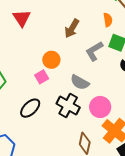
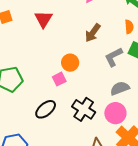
gray semicircle: (80, 82) -> (120, 88), moved, turned 126

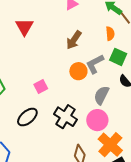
orange circle: (70, 63) -> (78, 71), moved
gray semicircle: (120, 88) -> (101, 95), turned -42

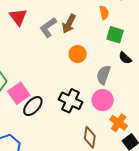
gray L-shape: (95, 64) -> (48, 27), moved
pink square: (41, 87) -> (19, 93), moved, size x1.5
orange cross: (110, 145) -> (119, 123), size x0.7

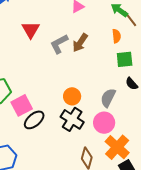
green square: (115, 35) -> (125, 59), turned -30
orange circle: (78, 54) -> (72, 96), moved
orange cross: (119, 123) -> (117, 147), size x1.4

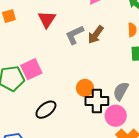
pink square: (22, 105) -> (31, 69), moved
black cross: (72, 119) -> (97, 101), moved, turned -35

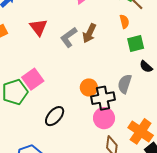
pink circle: (116, 116) -> (104, 118), moved

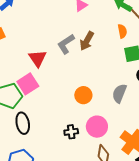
red triangle: (38, 27) -> (38, 58), moved
black cross: (103, 98) -> (71, 132), moved, size x0.6
black ellipse: (55, 116) -> (23, 123), moved, turned -55

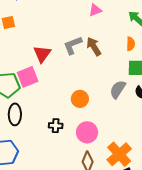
brown arrow: (87, 41) -> (94, 46), turned 108
gray semicircle: (119, 93) -> (118, 89), moved
black cross: (71, 132) -> (56, 126), moved

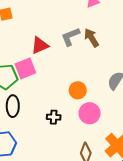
red triangle: (42, 54) -> (40, 45), turned 30
pink circle: (87, 132) -> (90, 113), moved

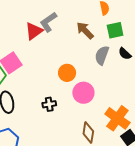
brown arrow: (91, 38) -> (85, 30), moved
red triangle: (40, 45) -> (34, 31), moved

